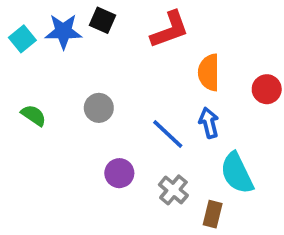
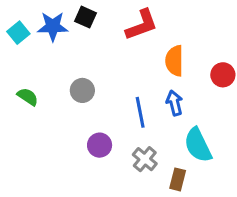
blue line: (168, 134) -> (140, 112), turned 36

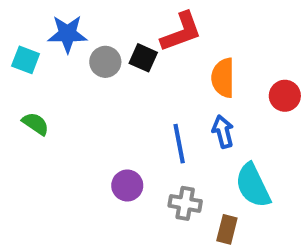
black square: (85, 17) -> (143, 58), moved
cyan square: (18, 33) -> (26, 60), moved, turned -30
gray circle: (82, 90) -> (105, 62), moved
gray cross: (145, 159) -> (185, 203), turned -30

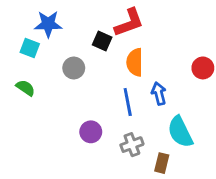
cyan square: (26, 60) -> (30, 48), moved
gray circle: (105, 62) -> (74, 68), moved
orange semicircle: (223, 78) -> (135, 62), moved
gray cross: (185, 203) -> (132, 145), turned -30

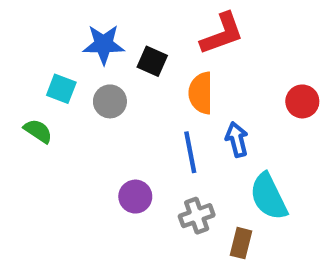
red L-shape: (129, 23) -> (222, 34), moved
blue star: (48, 24) -> (104, 44), moved
cyan square: (30, 48) -> (61, 89), moved

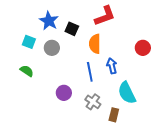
blue star: (104, 44) -> (49, 21), turned 30
green semicircle: (38, 131) -> (27, 71), moved
gray cross: (197, 216) -> (93, 102), turned -35

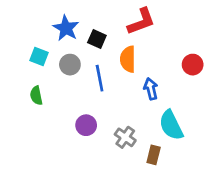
green semicircle: (27, 71) -> (36, 96), turned -136
blue line: (90, 72) -> (100, 78), moved

